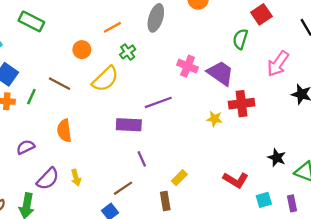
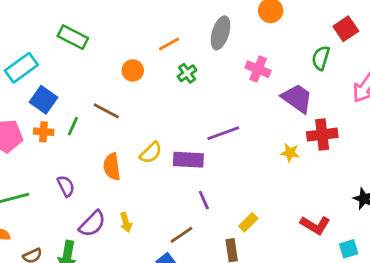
pink cross: (188, 66) -> (258, 69), moved
yellow semicircle: (105, 79) -> (151, 153), moved, size x0.7
purple semicircle: (26, 147) -> (66, 186), turned 90

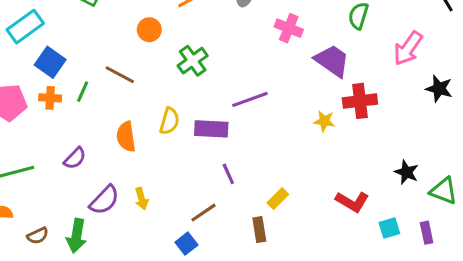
green cross: (187, 73) -> (193, 61), moved, size x1.4
yellow semicircle: (151, 153) -> (169, 121), turned -30
purple semicircle: (66, 186) -> (75, 158), turned 70

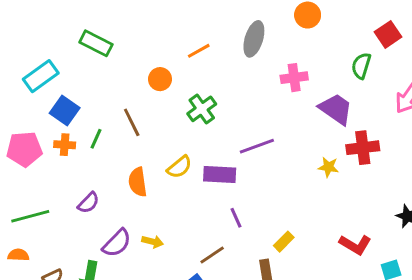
pink cross: (289, 28) -> (294, 78), turned -30
brown line: (120, 75) -> (132, 122), turned 36
yellow semicircle: (169, 121) -> (179, 167), turned 35
yellow arrow: (142, 199) -> (153, 242), turned -60

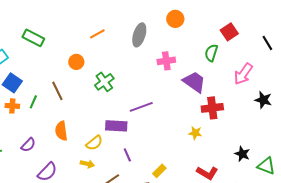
orange line: (199, 51) -> (97, 34), moved
yellow semicircle: (179, 167) -> (94, 143), moved
yellow star: (328, 167) -> (195, 133), moved
yellow arrow: (153, 242) -> (87, 164), moved

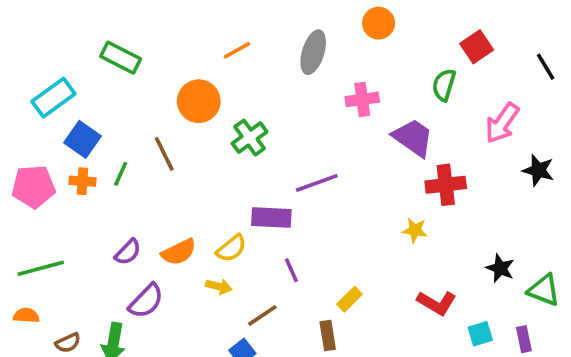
orange circle: (76, 62) -> (199, 101), size x1.5
orange semicircle: (61, 131) -> (179, 252), moved, turned -108
purple semicircle: (28, 145) -> (128, 252), moved

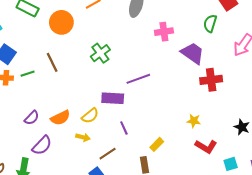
orange circle: (199, 101) -> (61, 22), moved
green line: (121, 174) -> (28, 74), turned 48
yellow star: (415, 230) -> (194, 121), moved

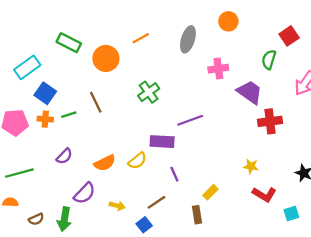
purple semicircle: (32, 118) -> (64, 156), moved
yellow arrow: (83, 137) -> (117, 206), moved

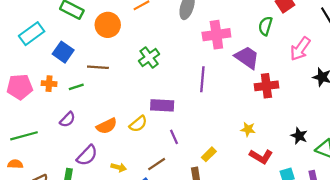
pink cross: (218, 69) -> (216, 35), size x1.4
blue square: (45, 93) -> (63, 52), moved
brown line: (96, 102) -> (98, 67), turned -60
green line: (69, 115) -> (76, 87), moved
purple line: (190, 120) -> (202, 79), moved, turned -65

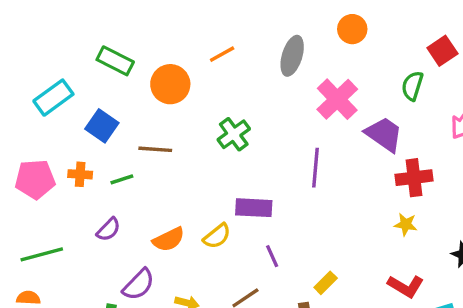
pink cross: (216, 35) -> (337, 99), turned -36
yellow star: (248, 129) -> (406, 224), moved

